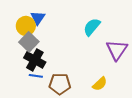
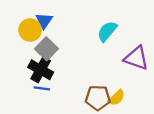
gray square: (29, 42) -> (46, 49), moved
purple triangle: (117, 50) -> (136, 58), turned -45
brown pentagon: (60, 84) -> (98, 98), moved

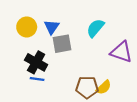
blue triangle: (44, 21) -> (52, 27), moved
gray square: (46, 49) -> (62, 44), moved, turned 36

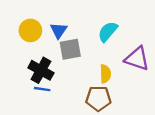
yellow semicircle: (104, 87) -> (105, 74), moved, turned -49

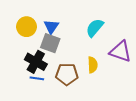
gray square: (70, 49) -> (50, 43), moved, turned 30
brown pentagon: (98, 98) -> (67, 74), moved

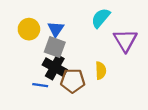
cyan semicircle: (95, 28) -> (101, 18), moved
purple triangle: (120, 51) -> (125, 40), moved, turned 40
black cross: (36, 62) -> (55, 67), moved

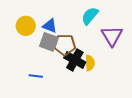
blue triangle: (56, 29) -> (50, 26), turned -42
black cross: (55, 67) -> (75, 60), moved
brown pentagon: (73, 81) -> (65, 45), moved

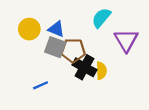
blue line: (36, 76) -> (41, 85), turned -32

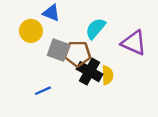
cyan semicircle: (101, 18) -> (96, 29), moved
blue triangle: (56, 29) -> (51, 13), moved
purple triangle: (126, 40) -> (134, 43), turned -35

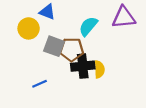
purple triangle: (134, 43) -> (124, 17), moved, turned -30
black cross: (90, 72) -> (83, 66), turned -35

